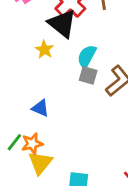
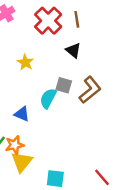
black triangle: (62, 24) -> (73, 50), moved, size x0.6
cyan semicircle: (87, 56) -> (48, 98), moved

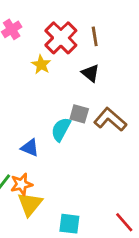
yellow star: (25, 62) -> (41, 65), moved
brown L-shape: (90, 90) -> (110, 120), turned -100

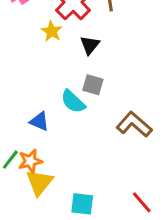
black triangle: (90, 73) -> (90, 45), moved, turned 30
brown L-shape: (110, 120) -> (134, 124), moved
cyan semicircle: (61, 129) -> (73, 102), turned -75

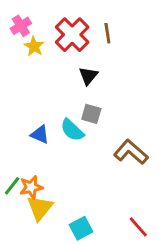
yellow star: (52, 31) -> (34, 46), moved
blue triangle: (39, 121) -> (40, 134), moved
cyan square: (82, 204) -> (81, 228), turned -35

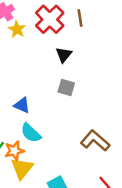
cyan semicircle: (72, 130) -> (31, 133), moved
brown L-shape: (131, 152) -> (95, 141), moved

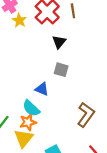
blue triangle: (22, 105) -> (42, 89), moved
brown L-shape: (95, 141) -> (86, 115), turned 85
orange star: (14, 151) -> (28, 122), moved

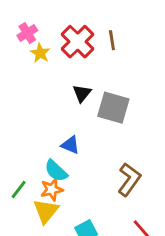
black triangle: (59, 42) -> (82, 93), moved
gray square: (61, 70) -> (113, 108), moved, size x1.6

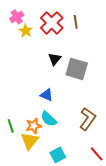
cyan semicircle: (56, 171) -> (49, 119), moved
green line: (19, 189) -> (11, 126), turned -56

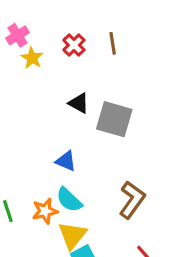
red cross: (52, 23) -> (74, 45), size x0.6
black triangle: (55, 59) -> (79, 103), turned -40
yellow triangle: (30, 141) -> (72, 235), moved

